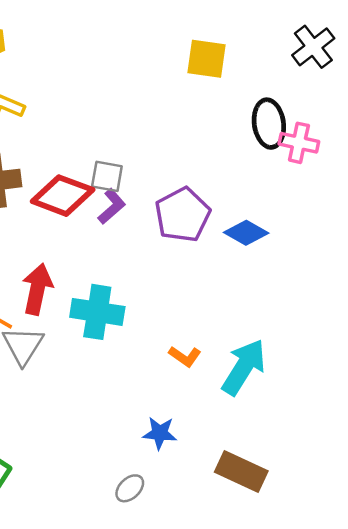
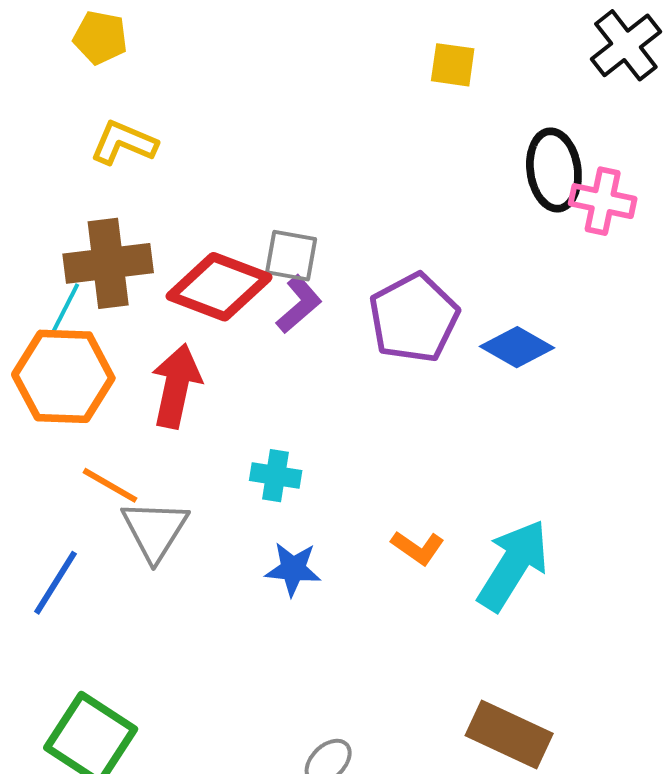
yellow square: (207, 59) -> (453, 65), size x0.7
red arrow: (37, 289) -> (176, 386), moved
cyan cross: (97, 312) -> (276, 476), size x0.6
blue star: (160, 433) -> (293, 569), moved

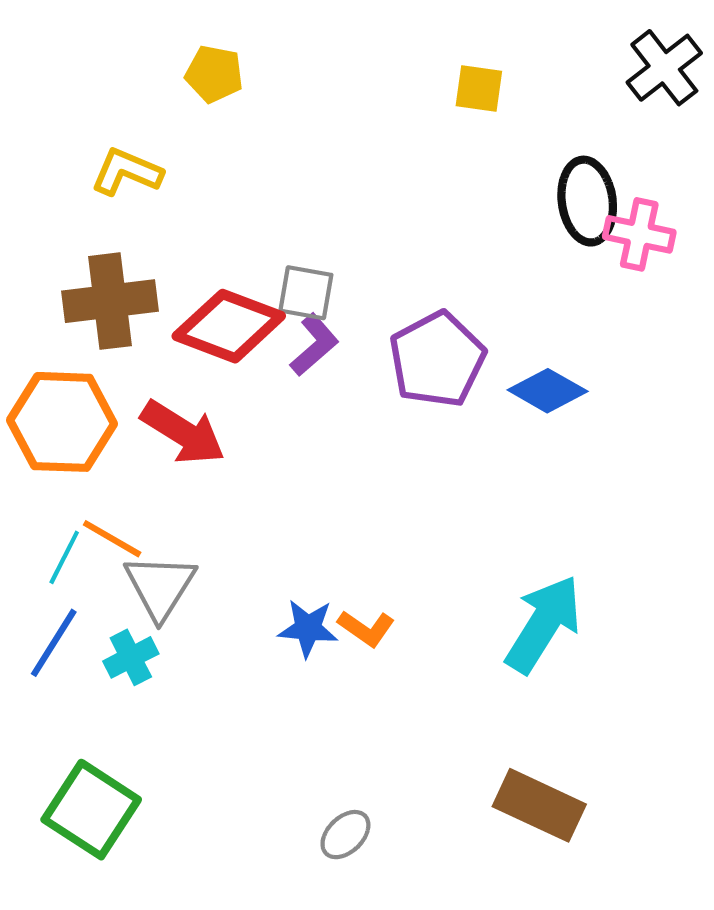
yellow pentagon: (100, 38) -> (214, 74), moved
cyan line: (65, 308) -> (64, 557), moved
red arrow: (176, 386) -> (183, 432), turned 110
cyan cross: (276, 476) -> (131, 657), moved, turned -36
orange L-shape: (418, 548) -> (366, 628), moved

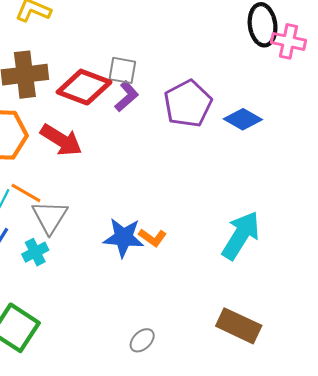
blue star: (308, 628) -> (123, 238), size x1.4

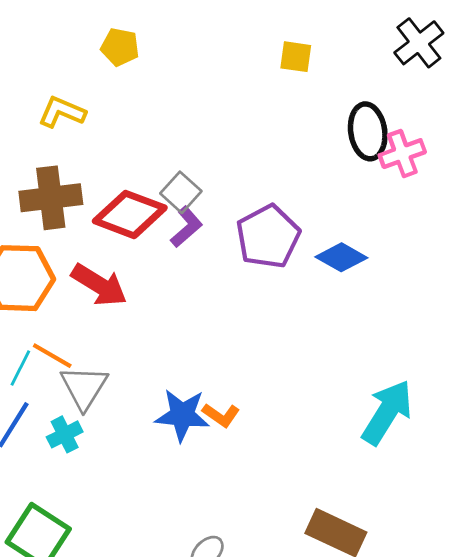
pink cross: (288, 41) -> (402, 154), turned -32
gray square: (122, 70) -> (181, 192), turned 32
cyan arrow: (241, 235) -> (387, 412), moved

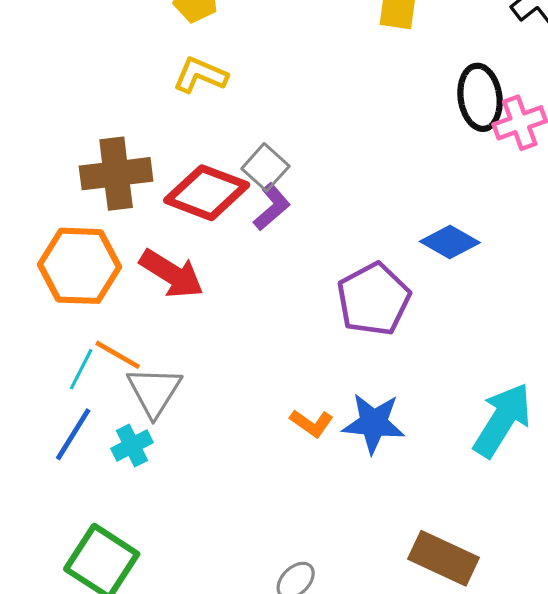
yellow L-shape: (62, 112) -> (200, 75), moved
purple pentagon: (268, 237) -> (374, 299), moved
blue star: (182, 415) -> (374, 423), moved

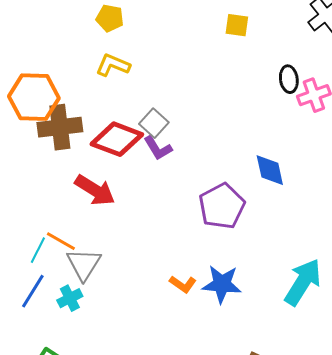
black ellipse: (480, 97) -> (289, 79), size x0.7
purple L-shape: (272, 207) -> (158, 148), turned 100
blue diamond: (450, 242) -> (270, 170), turned 48
orange hexagon: (79, 266) -> (34, 97), moved

